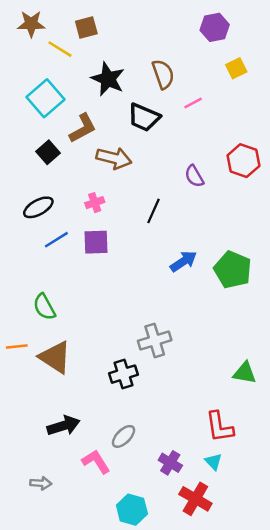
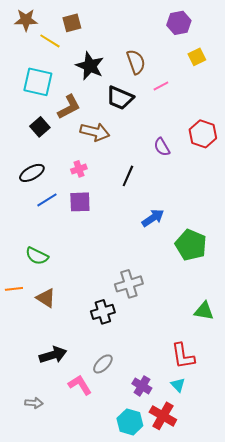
cyan square: (46, 98) -> (38, 82), turned -36
green pentagon: (233, 270) -> (191, 245), moved
green semicircle: (44, 307) -> (37, 256), turned -35
brown triangle: (55, 357) -> (46, 298), size x0.7
cyan hexagon: (132, 510) -> (130, 422), moved

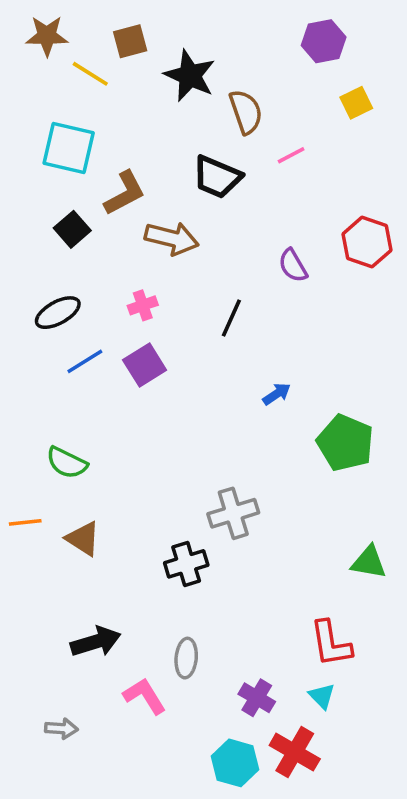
black star: (90, 66) -> (190, 76), moved
purple square: (80, 202) -> (145, 365), turned -30
blue arrow: (153, 218) -> (277, 394), size x0.7
gray ellipse: (103, 364) -> (186, 658), turned -40

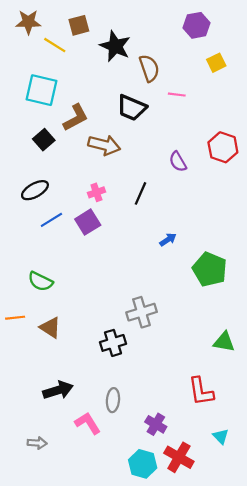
pink line: (291, 155) -> (177, 95), turned 35
pink cross: (143, 305) -> (96, 192), moved
cyan triangle: (322, 696) -> (221, 436), moved

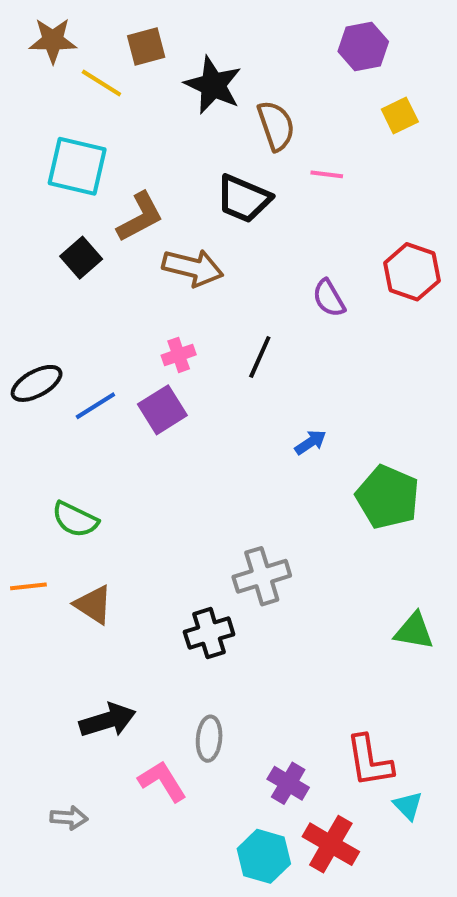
black ellipse: (35, 190) -> (37, 383), moved
red L-shape: (201, 391) -> (369, 761), moved

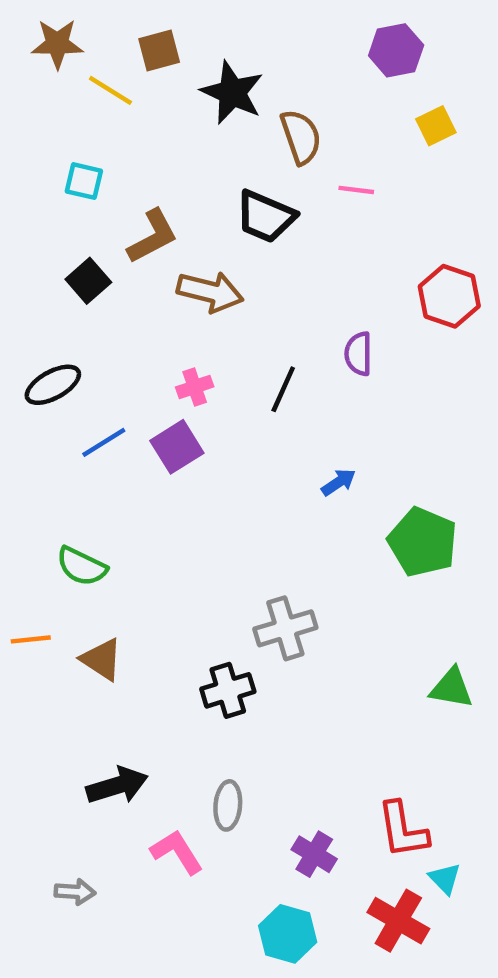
cyan square: (77, 166) -> (84, 181), size x0.6
purple semicircle: (329, 298) -> (358, 354), moved, turned 30
black ellipse: (37, 383) -> (53, 385), moved
red cross: (331, 844) -> (398, 921), moved

